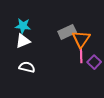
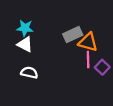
orange triangle: (81, 39) -> (88, 42), turned -48
white triangle: (23, 41) -> (25, 44), turned 49

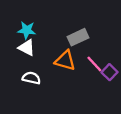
orange triangle: (88, 42) -> (65, 60), moved
pink line: (88, 60) -> (94, 64), turned -42

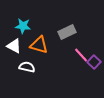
white triangle: (27, 48) -> (14, 46), moved
orange triangle: (65, 60) -> (39, 45), moved

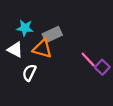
gray rectangle: (67, 32) -> (52, 34), moved
white semicircle: (27, 67) -> (29, 73), turned -77

